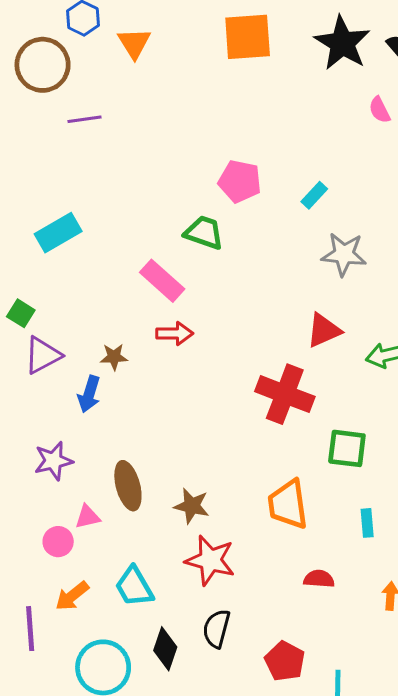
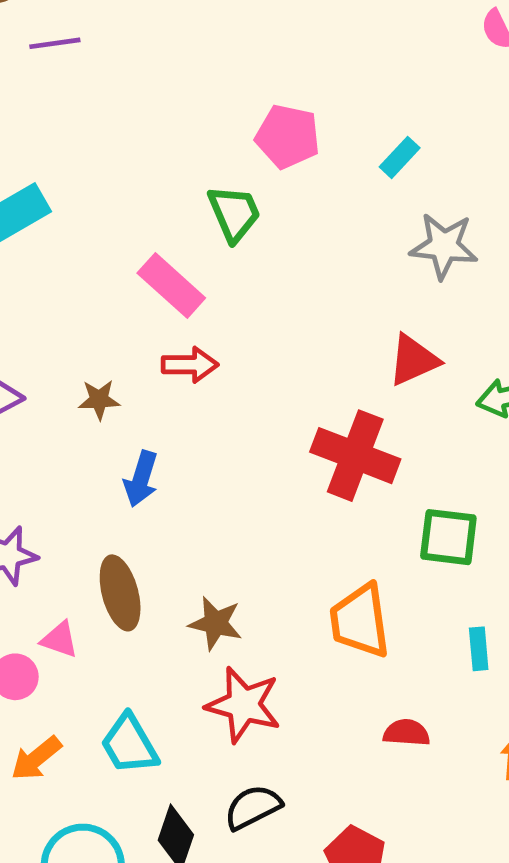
green trapezoid: (204, 233) -> (234, 213), turned 48
blue arrow: (89, 394) -> (141, 479), moved
pink triangle: (88, 517) -> (59, 640), turned 32
black semicircle: (216, 629) -> (253, 807), turned 48

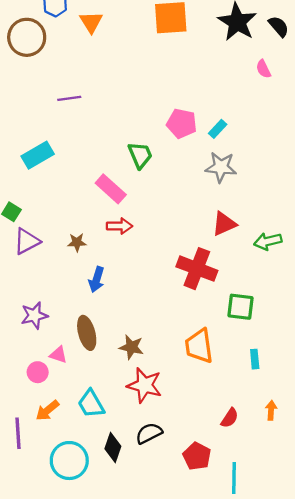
purple line: (55, 43) -> (69, 98), moved
pink pentagon: (288, 136) -> (182, 123), moved
gray star: (444, 246) -> (221, 167), moved
red semicircle: (407, 733) -> (230, 418), moved, turned 120

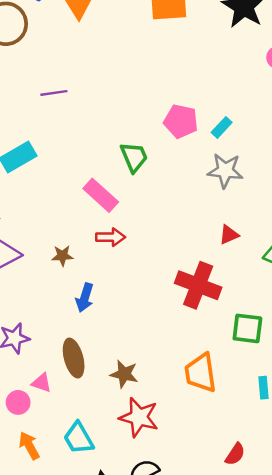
red triangle: (224, 224) -> (229, 235), size x0.7
orange arrow: (47, 410) -> (29, 446), turned 100

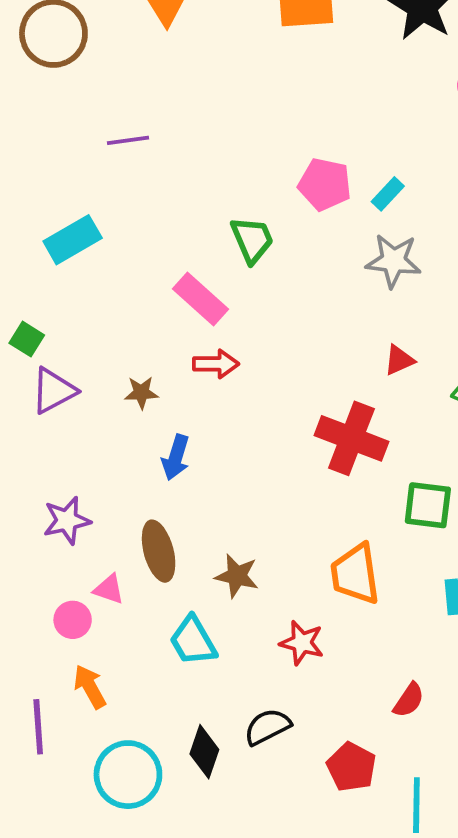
red star: (139, 417) -> (302, 643), moved, size x0.7
cyan trapezoid: (79, 438) -> (193, 641), moved

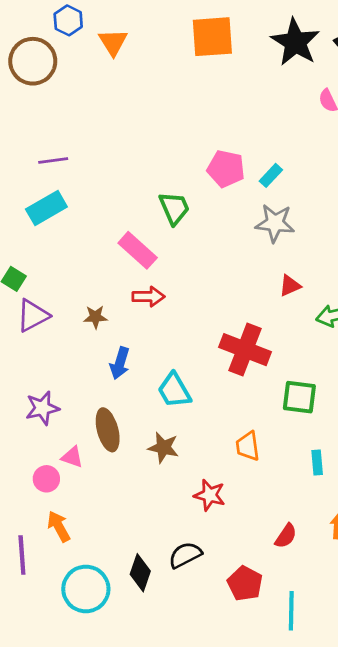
purple line: (128, 140) -> (53, 160), moved
red triangle: (399, 360) -> (290, 286), moved
orange trapezoid: (355, 574) -> (248, 446), size x0.7
cyan trapezoid: (193, 641) -> (174, 390), moved

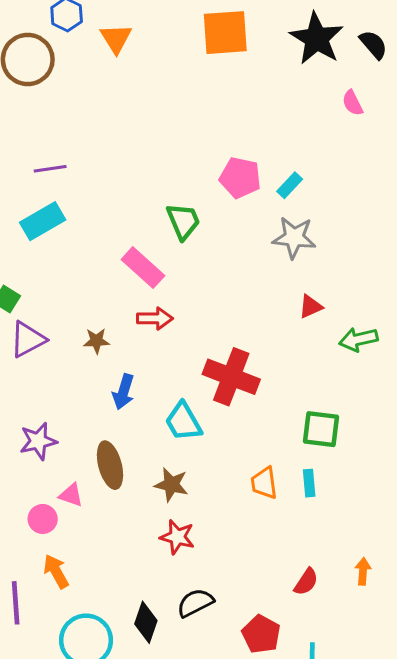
red cross: (245, 350) -> (231, 377), moved
cyan rectangle: (317, 462) -> (309, 483), moved
red star: (210, 495) -> (177, 537), moved

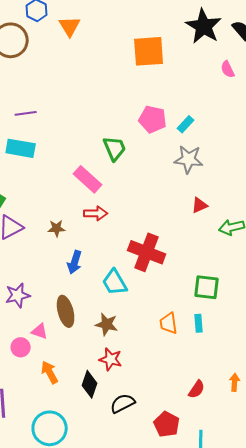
orange square: (225, 33) -> (149, 51), moved
cyan rectangle: (43, 221) -> (21, 148), turned 40
orange arrow: (56, 571) -> (50, 372), moved
black diamond: (146, 622) -> (90, 384), moved

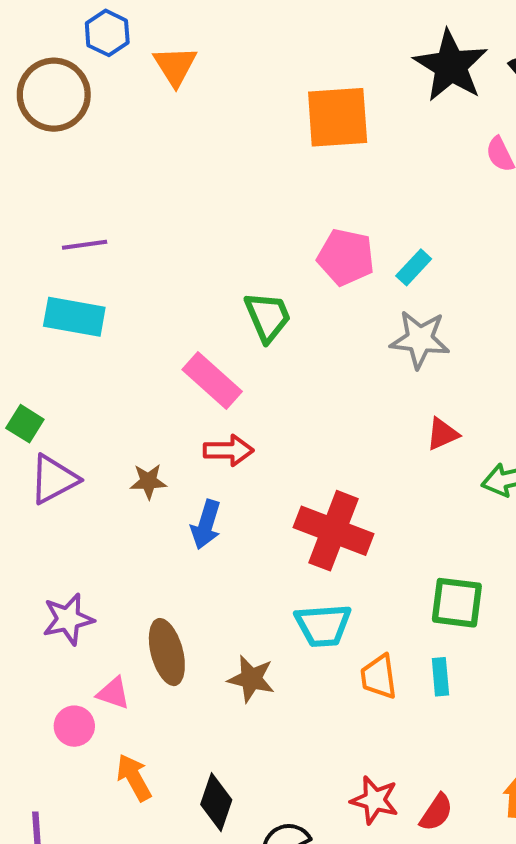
blue arrow: (75, 262) -> (206, 524), moved
cyan trapezoid: (115, 282) -> (323, 625), moved, turned -64
red star: (111, 359) -> (375, 800), moved

